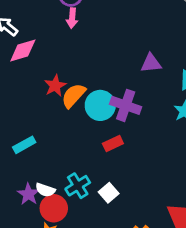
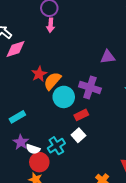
cyan circle: (100, 105) -> (64, 97), moved
white square: (109, 193) -> (78, 135), moved
purple star: (28, 194) -> (21, 142), moved

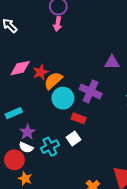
pink diamond: (15, 49) -> (20, 68), moved
red rectangle: (81, 115) -> (79, 118), turned 40
purple star: (21, 142) -> (27, 132), moved
red circle: (39, 162) -> (14, 160), moved

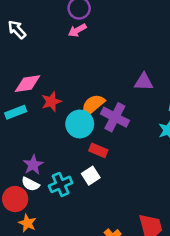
pink arrow: (58, 24) -> (77, 30), turned 48
red star: (41, 72) -> (51, 102), moved
orange semicircle: (53, 81) -> (93, 105), moved
cyan rectangle: (14, 113) -> (16, 112), moved

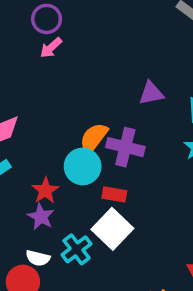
red star: (51, 102) -> (45, 191), moved
purple star: (33, 165) -> (41, 217), moved
white square: (91, 176) -> (112, 229), size x1.6

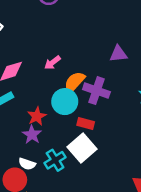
pink arrow: (51, 48) -> (52, 63), moved

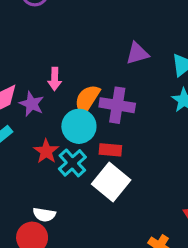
pink arrow: (52, 63) -> (55, 79), turned -42
purple star: (32, 135) -> (32, 104), moved
cyan cross: (55, 160) -> (72, 163), moved

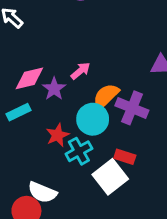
pink arrow: (55, 79) -> (80, 71), turned -144
red rectangle: (110, 150) -> (125, 157), moved
white semicircle: (44, 215) -> (42, 192), size x1.4

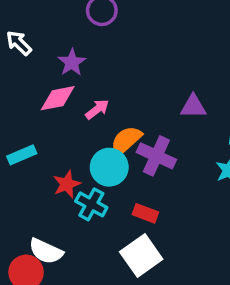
pink diamond: (29, 78) -> (58, 98), moved
purple star: (54, 89) -> (72, 62), moved
cyan cross: (79, 151) -> (91, 204), turned -35
white square: (110, 177) -> (141, 255), moved

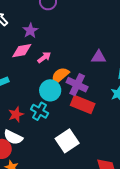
red star: (67, 184) -> (16, 114), moved
red rectangle: (145, 213) -> (83, 104), moved, size x1.6

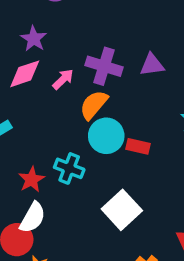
purple cross: (77, 85) -> (104, 66), moved
cyan circle: (50, 90) -> (106, 136), moved
red rectangle: (83, 104) -> (138, 146), size x0.6
white semicircle: (13, 137) -> (33, 218), turned -78

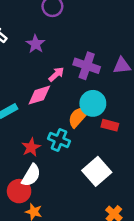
pink diamond: (25, 74) -> (39, 95), moved
orange semicircle: (94, 105) -> (78, 117), moved
cyan circle: (106, 136) -> (93, 103), moved

